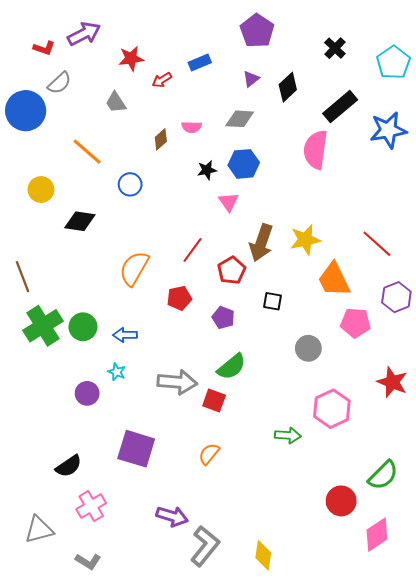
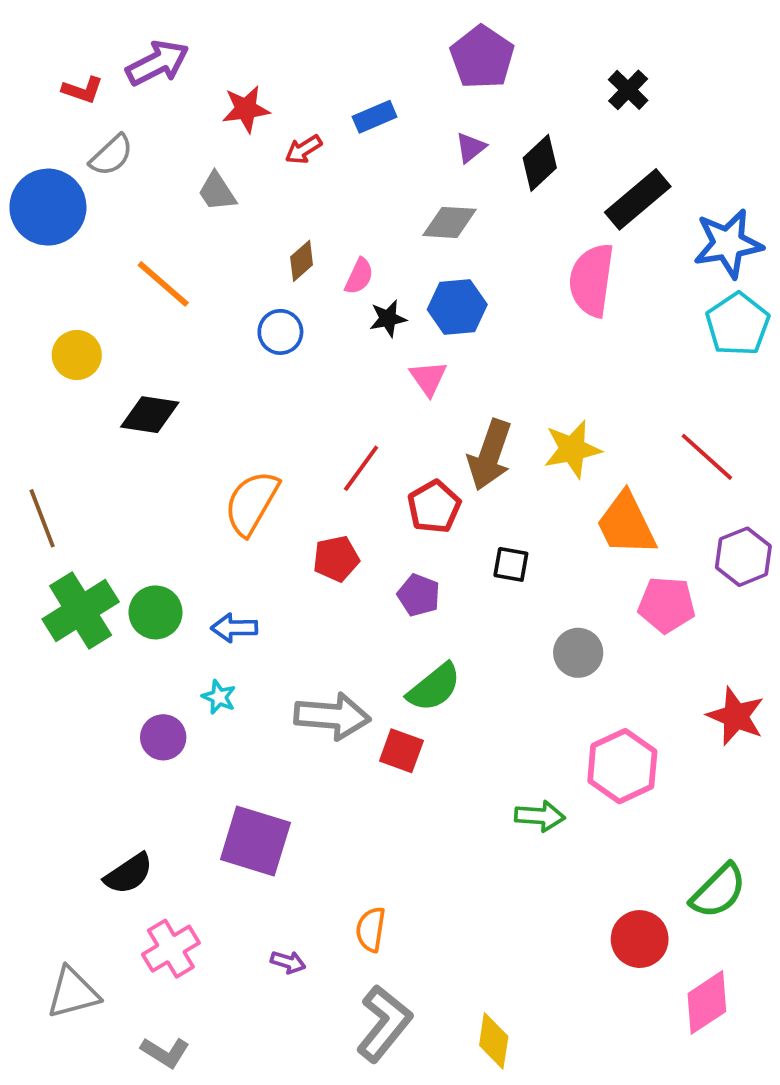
cyan pentagon: (393, 62) -> (738, 324), moved
pink semicircle: (192, 127) -> (359, 276), moved, turned -66
blue circle: (130, 184) -> (280, 332), moved
orange semicircle: (209, 454) -> (371, 929), moved, turned -30
purple arrow: (172, 516) -> (288, 962), moved, size x0.6

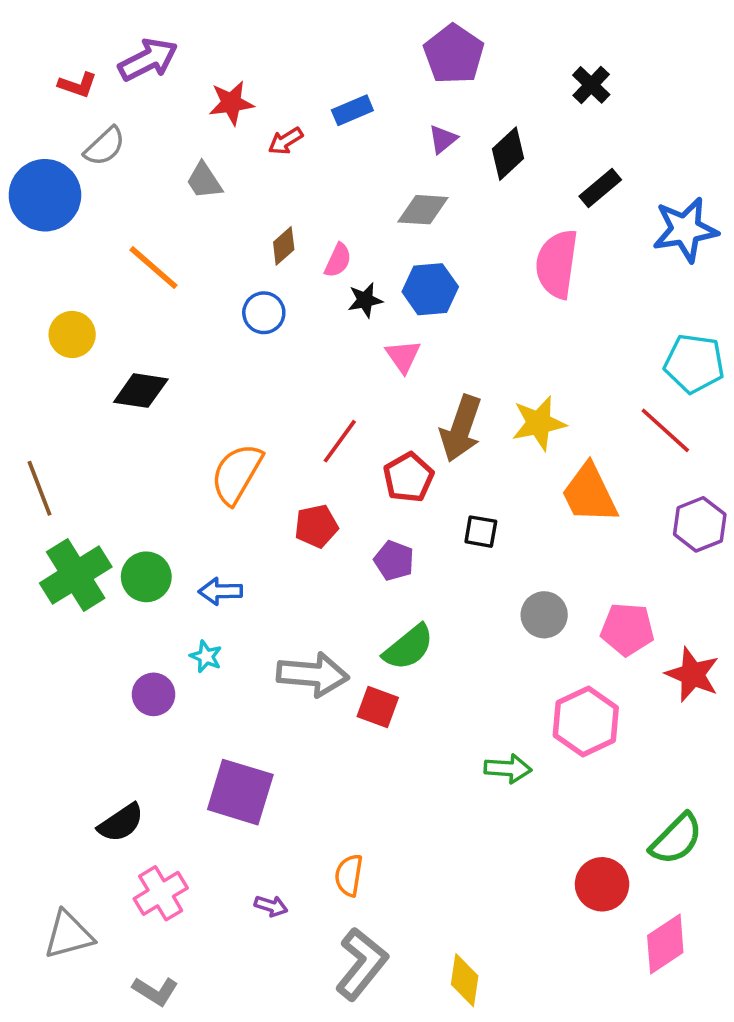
black rectangle: (638, 199) -> (600, 188), size x0.7
cyan pentagon: (738, 324) -> (694, 363), moved, turned -30
pink pentagon: (667, 605) -> (627, 629), moved

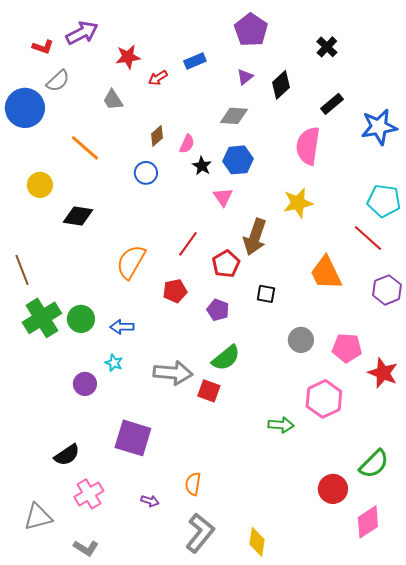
black star: (365, 300) -> (202, 166), turned -30
yellow star: (539, 423) -> (298, 203), moved

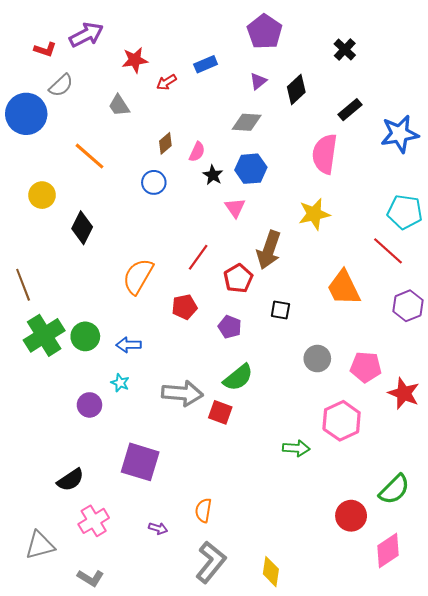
black diamond: (78, 216) -> (82, 228), turned -72

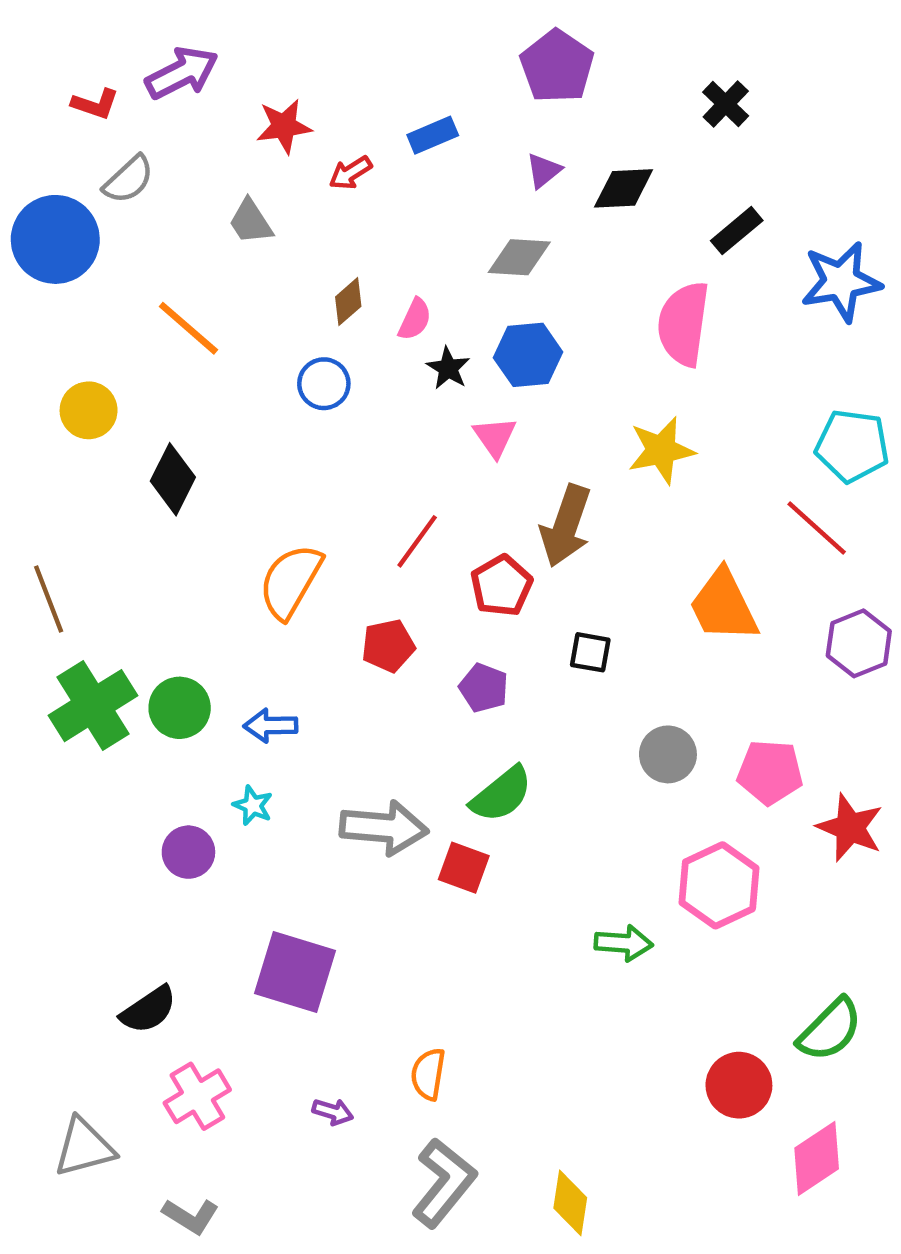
black diamond: (296, 90) -> (624, 188), turned 40

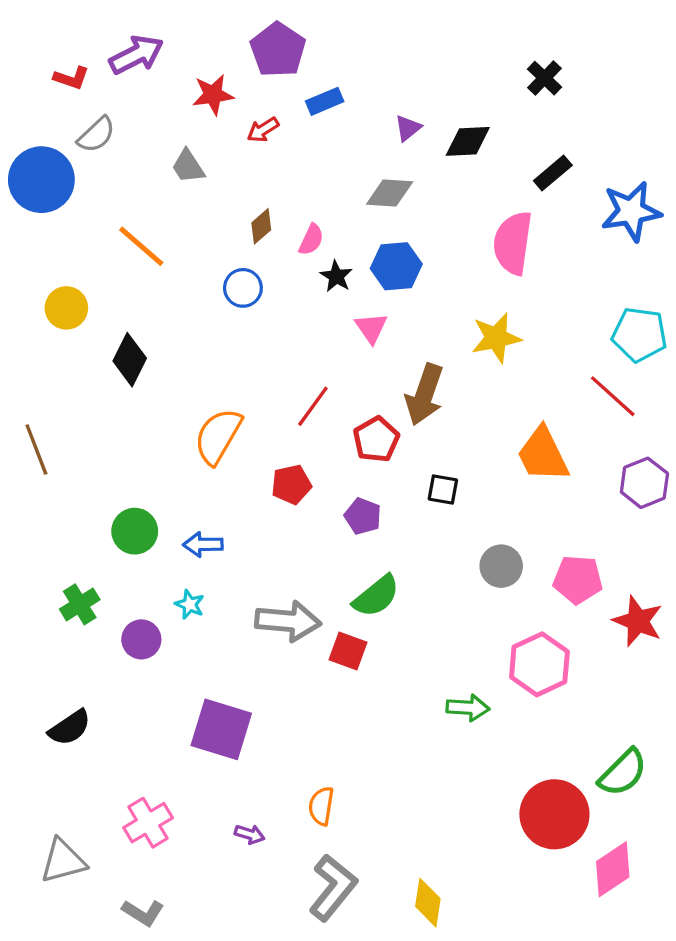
purple pentagon: (557, 66) -> (278, 50), moved
green cross: (93, 706) -> (80, 604), moved, size x0.6
black semicircle: (148, 1010) -> (70, 728), moved
red circle: (739, 1085) -> (554, 814), size x1.4

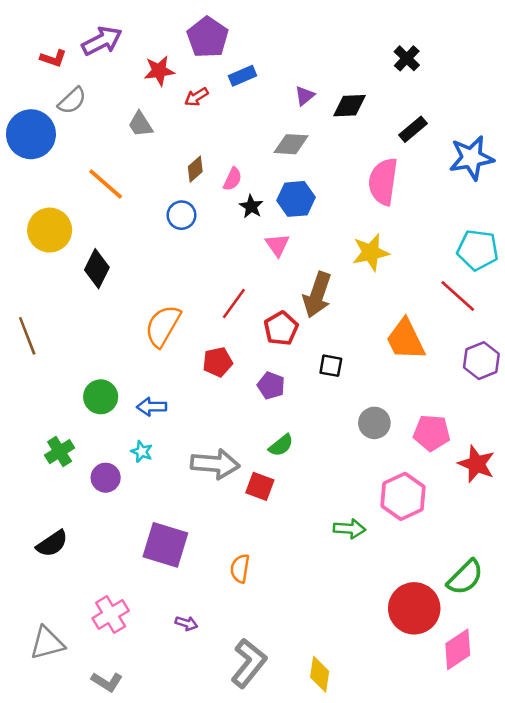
yellow circle: (66, 308) -> (50, 230), size x1.4
green semicircle: (376, 596) -> (281, 445), size x0.7
orange semicircle: (321, 806) -> (240, 569), moved

